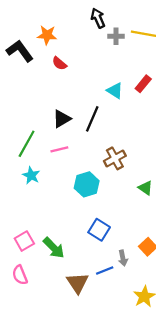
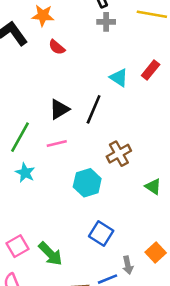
gray cross: (116, 36) -> (106, 22), moved

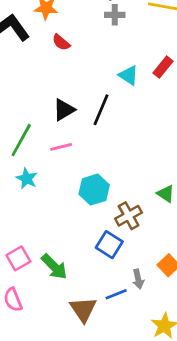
brown cross: (119, 154) -> (129, 216), moved

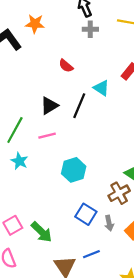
red semicircle: (61, 42) -> (66, 66), moved
cyan triangle: (129, 75) -> (101, 88), moved
brown cross: (129, 216) -> (119, 193), moved
gray arrow: (138, 279) -> (109, 223), moved

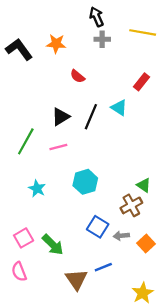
orange star: (35, 24) -> (56, 44), moved
cyan triangle: (101, 88) -> (119, 108), moved
cyan star: (19, 161) -> (37, 189), moved
gray arrow: (109, 223) -> (121, 236), turned 96

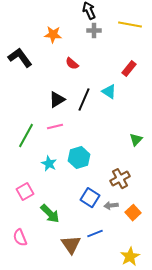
black L-shape: (19, 49) -> (20, 58), moved
green line: (26, 141) -> (26, 136), moved
green triangle: (144, 185) -> (136, 140), moved, turned 40
cyan star: (37, 189) -> (49, 164), moved
pink square: (24, 238) -> (25, 192), moved

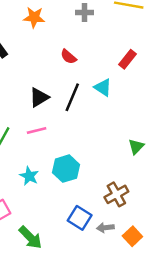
red semicircle: (72, 64) -> (68, 57), moved

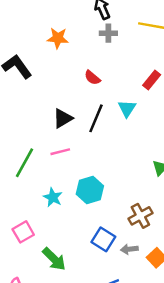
cyan triangle: (103, 87) -> (127, 108), turned 30

